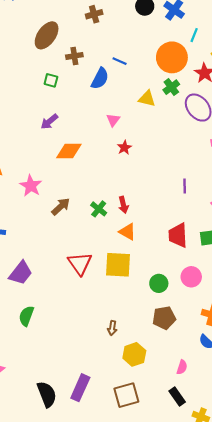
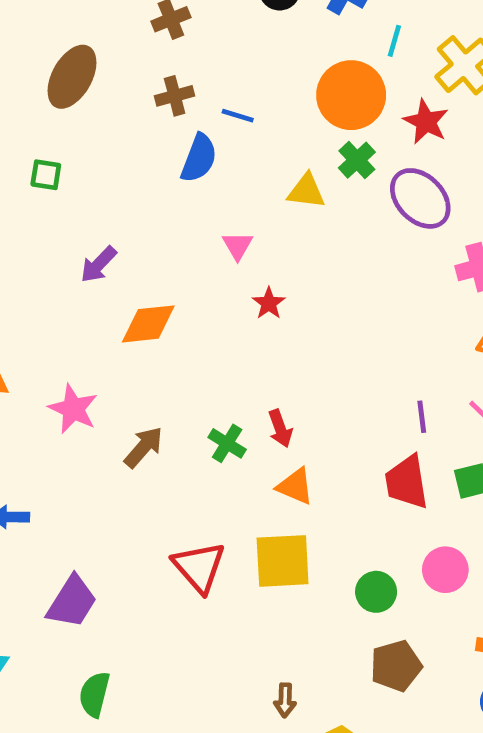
brown cross: (74, 56) -> (175, 96), moved
green square: (51, 80) -> (46, 175), moved
purple line: (185, 186) -> (422, 417), moved

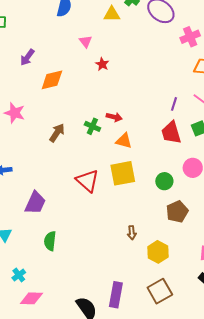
pink star: (73, 409) -> (15, 113), moved
purple line: (422, 417) -> (174, 104), turned 32
red arrow: (280, 429) -> (114, 117), turned -49

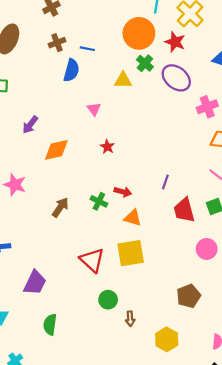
red star: (102, 64) -> (107, 147), moved
purple line: (174, 104) -> (165, 182), moved
green circle: (164, 181) -> (108, 300), moved
brown arrow: (132, 233) -> (130, 319), moved

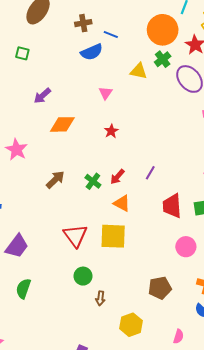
blue semicircle: (71, 70) -> (92, 52), turned 40
purple line: (165, 182) -> (150, 173), moved
red arrow: (123, 192) -> (117, 177), turned 105

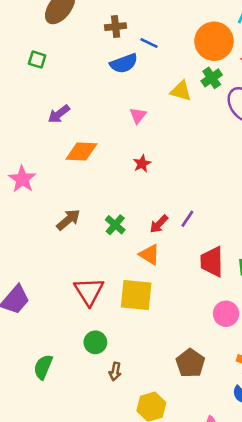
red arrow: (117, 177) -> (159, 224), moved
brown pentagon: (160, 288) -> (190, 363), turned -30
green semicircle: (23, 289) -> (43, 367), moved

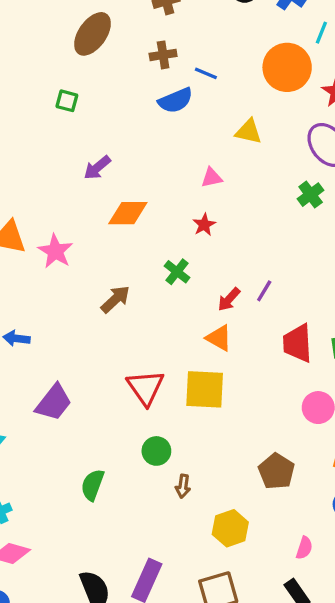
green cross: (212, 78) -> (311, 195), moved
pink triangle: (138, 115) -> (212, 178), moved, turned 42
green cross: (115, 225) -> (177, 272), moved

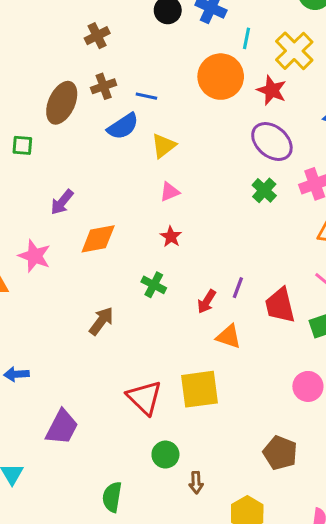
brown ellipse: (92, 34) -> (62, 103), moved
yellow triangle: (249, 132) -> (164, 146), moved, turned -40
pink star: (55, 251) -> (35, 256), moved
orange triangle: (219, 338) -> (229, 337), moved
red trapezoid: (298, 343) -> (280, 305), moved

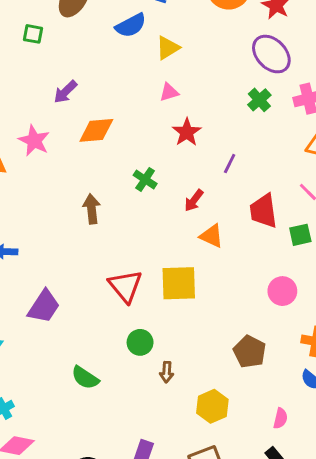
red star: (171, 237) -> (187, 132), moved, size x1.4
purple line: (238, 288) -> (230, 163), moved
brown arrow: (101, 321) -> (92, 209), turned -48
green semicircle: (112, 497) -> (85, 378), turned -72

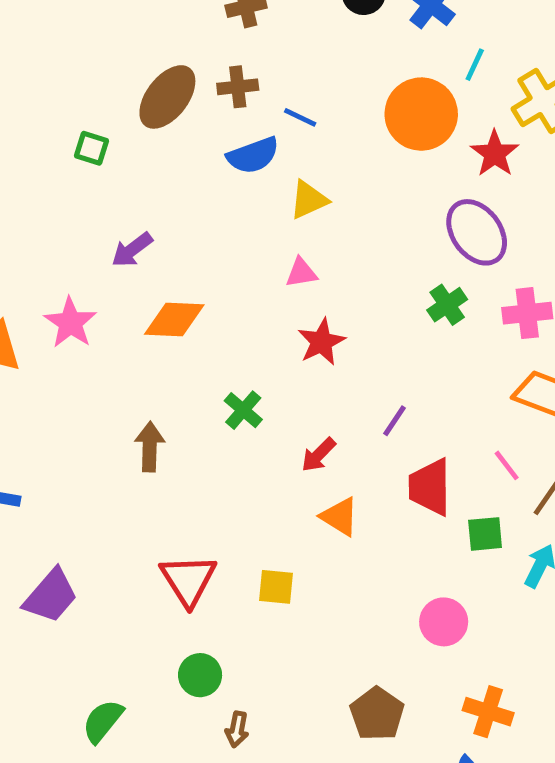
purple line: (230, 163) -> (395, 421), moved
yellow square: (179, 283) -> (276, 587), size x0.6
green semicircle: (85, 378) -> (103, 721), turned 88

